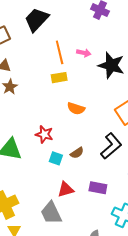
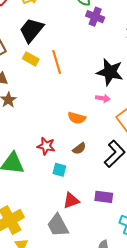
pink arrow: (84, 53) -> (103, 98), moved
yellow rectangle: (59, 78) -> (31, 59), moved, turned 42
brown semicircle: (77, 153) -> (79, 149), moved

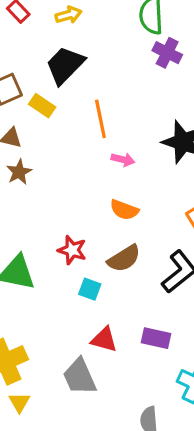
yellow rectangle: (31, 59) -> (42, 106), moved
pink arrow: (103, 98) -> (123, 160), moved
brown semicircle: (79, 149) -> (124, 258), size x1.5
red triangle: (71, 201) -> (104, 339), turned 30

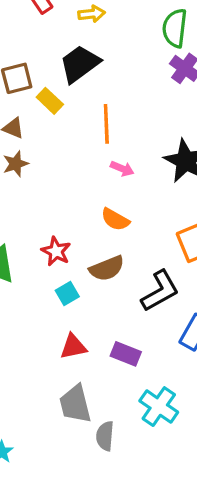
cyan square: (90, 289) -> (67, 294), turned 30
red triangle: (104, 339) -> (73, 347), turned -36
gray trapezoid: (80, 377) -> (75, 404), moved

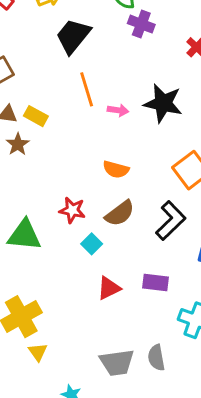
black trapezoid: (80, 64) -> (73, 36), moved
yellow rectangle: (50, 101) -> (36, 116), moved
pink arrow: (122, 169) -> (118, 110), moved
gray trapezoid: (75, 404) -> (117, 363), moved, turned -69

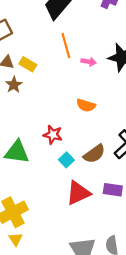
brown semicircle: (120, 213) -> (94, 154), moved
red triangle: (109, 288) -> (78, 193), size x1.4
yellow triangle: (38, 352) -> (16, 239), moved

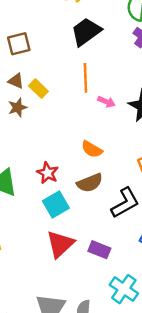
brown semicircle: (94, 154) -> (90, 183), moved
cyan square: (66, 160) -> (56, 204), size x1.5
red triangle: (78, 193) -> (60, 244), turned -32

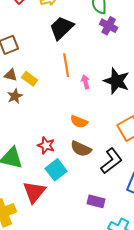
pink arrow: (106, 102) -> (85, 82), turned -120
brown semicircle: (90, 183) -> (81, 149), turned 55
red triangle: (60, 244) -> (34, 192), moved

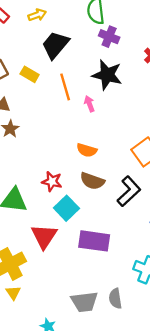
yellow rectangle: (30, 79) -> (30, 74), moved
black star: (117, 81) -> (107, 75), moved
purple rectangle: (96, 201) -> (94, 241), moved, size x1.5

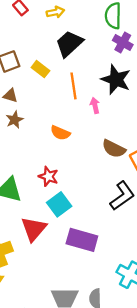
orange semicircle: (87, 150) -> (60, 133), moved
brown semicircle: (92, 181) -> (114, 149), moved

